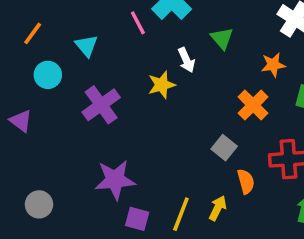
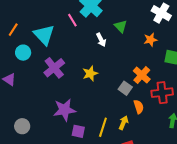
cyan triangle: (86, 46) -> (44, 35), size x1.6
yellow star: (162, 85) -> (90, 73), moved
orange cross: (253, 105) -> (142, 75), moved

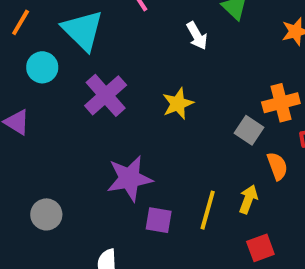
orange cross: (142, 75) -> (281, 103), turned 36

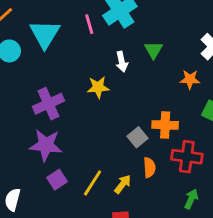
purple cross: (106, 95) -> (48, 104), moved
yellow star: (178, 104) -> (98, 87), moved
purple square: (159, 220) -> (57, 180), turned 30

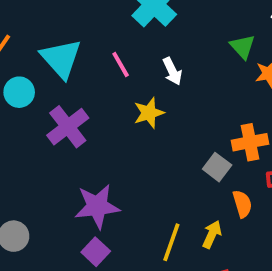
pink line: (89, 24) -> (121, 65), moved
green triangle: (154, 50) -> (243, 47), moved
purple cross: (48, 104) -> (68, 127), moved
purple square: (57, 180) -> (96, 252), moved

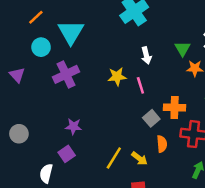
pink line: (121, 65) -> (140, 85), moved
white arrow: (172, 71) -> (146, 55), moved
purple star: (97, 206) -> (73, 127), size x0.6
yellow arrow: (212, 234) -> (139, 158), turned 91

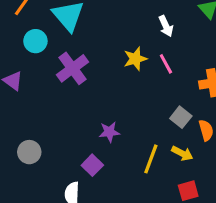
gray square: (151, 118) -> (181, 117), moved
purple star: (73, 127) -> (109, 132), moved

